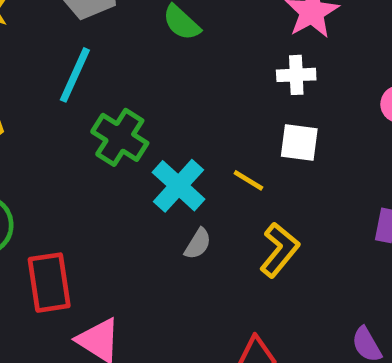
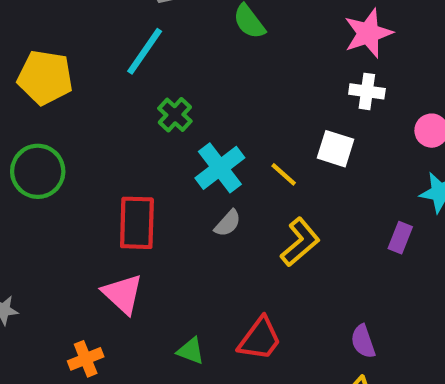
white cross: (296, 75) -> (367, 91), moved
green cross: (120, 137) -> (175, 115), size x0.7
red rectangle: (49, 283) -> (137, 223), moved

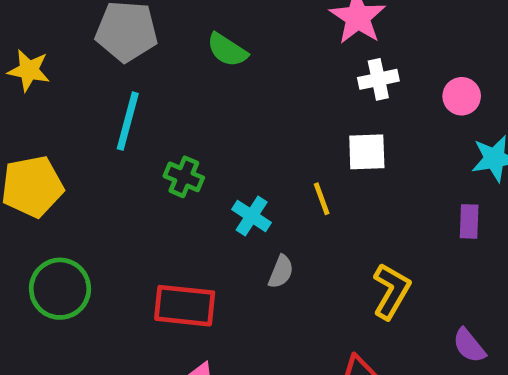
cyan cross: (220, 168) -> (252, 216), size x0.7
yellow line: (284, 174) -> (322, 199), turned 48
red rectangle: (137, 223) -> (185, 306), turned -66
yellow L-shape: (300, 242) -> (391, 291), moved

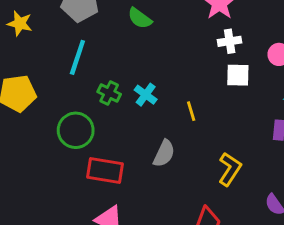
white square: (367, 152) -> (238, 75), moved
cyan cross: (252, 216) -> (146, 95), moved
gray semicircle: (281, 272) -> (164, 153), size x1.4
green circle: (60, 289) -> (76, 130), moved

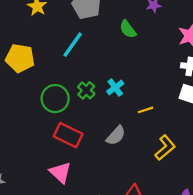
green cross: (109, 93) -> (86, 90), moved
yellow line: (191, 111) -> (146, 110), turned 72
yellow L-shape: (230, 169) -> (165, 148), moved

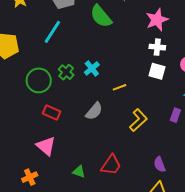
green semicircle: (128, 29) -> (101, 16), size x1.4
red rectangle: (68, 135) -> (52, 112), size x0.7

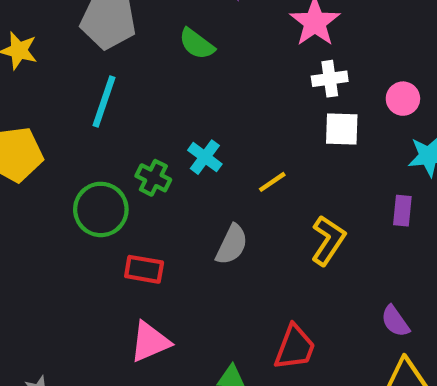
green semicircle: (101, 16) -> (197, 44), size x0.7
pink triangle: (46, 146) -> (150, 342), turned -50

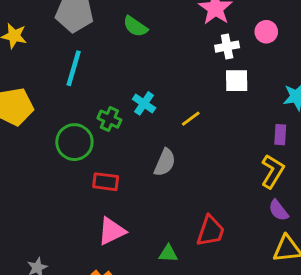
pink circle: (403, 99) -> (266, 32), moved
yellow L-shape: (328, 240) -> (273, 171), moved

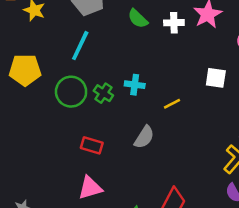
white cross: (227, 47) -> (174, 23), moved
cyan cross: (144, 103) -> (135, 85), turned -36
green circle: (74, 142) -> (71, 92), moved

